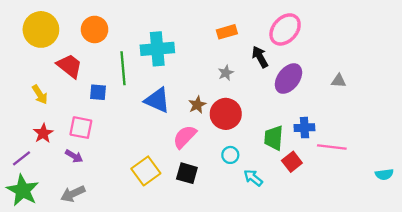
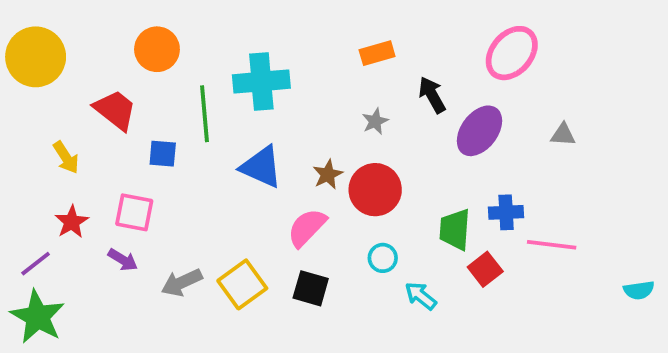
yellow circle: (41, 29) -> (36, 57), moved
pink ellipse: (285, 29) -> (512, 53), moved
gray arrow: (73, 194) -> (182, 283), moved

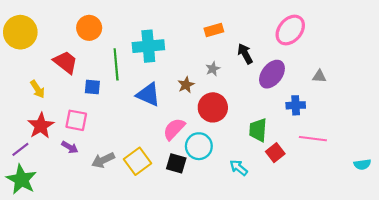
brown star: (328, 174) -> (186, 85), moved
blue cross: (506, 212) -> (296, 105), moved
red star: (72, 222) -> (41, 126), size x1.4
cyan circle: (383, 258) -> (199, 146), moved, size x1.6

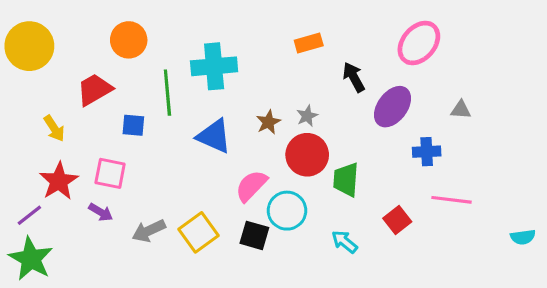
red trapezoid: (65, 62) -> (95, 90), turned -68
gray star: (213, 69) -> (307, 116), moved
green trapezoid: (258, 130) -> (346, 180), moved

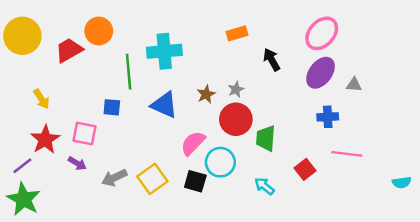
red trapezoid: (95, 90) -> (69, 50), moved
purple ellipse: (393, 107) -> (321, 73), moved
blue square: (133, 125) -> (112, 107), moved

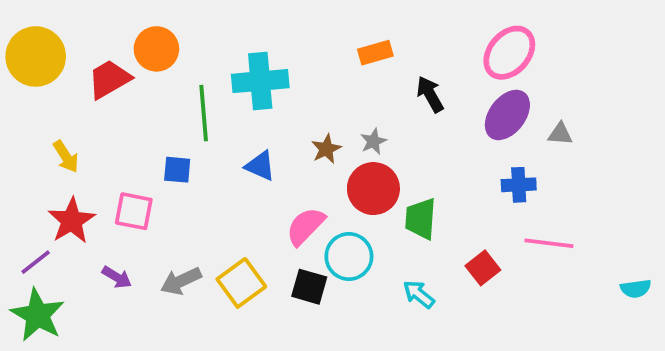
blue triangle: (164, 105) -> (260, 166), size x0.7
purple arrow: (77, 163) -> (117, 277), moved

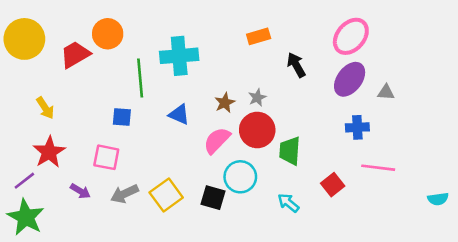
pink square: (134, 211) -> (106, 157), moved
pink semicircle: (305, 226) -> (217, 140), moved

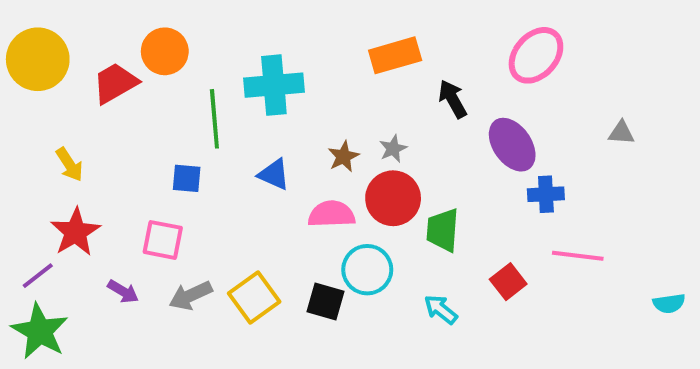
orange rectangle: (259, 36) -> (395, 55), size x1.4
purple ellipse: (350, 79) -> (512, 145), moved, turned -72
gray triangle: (386, 92) -> (621, 133), moved
pink semicircle: (217, 140) -> (332, 214), turned 44

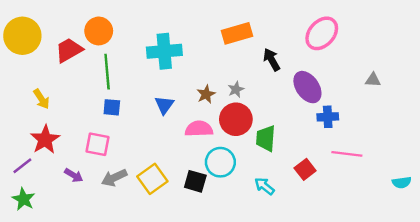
green line: (214, 119) -> (107, 72), moved
blue triangle: (274, 174) -> (164, 105), turned 42
green star: (40, 331) -> (24, 199), size x0.7

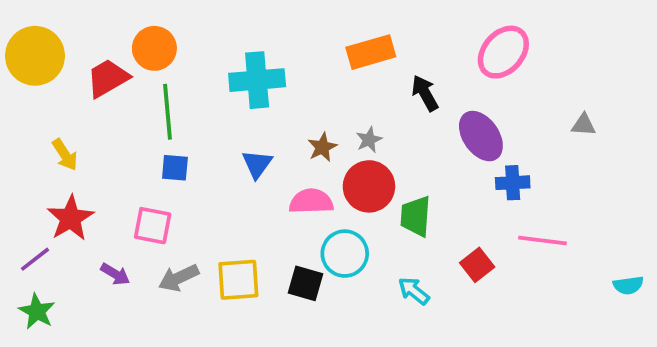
yellow square: (152, 179) -> (238, 280), turned 32

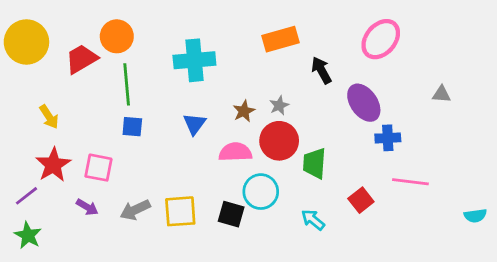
pink square: (153, 226) -> (98, 168), moved

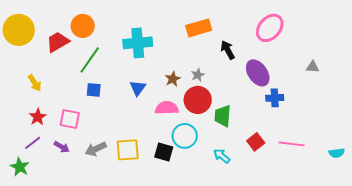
green line: (127, 84) -> (90, 60), turned 40
red star: (53, 165) -> (38, 117), size x0.7
pink line: (410, 182) -> (292, 144), moved
purple line: (26, 196) -> (33, 143), moved

